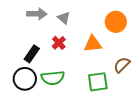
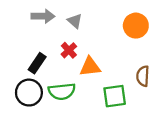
orange triangle: (93, 44) -> (90, 67), moved
brown semicircle: (122, 65) -> (143, 76), turned -42

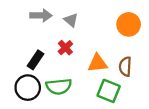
orange triangle: (90, 67) -> (98, 63), moved
brown semicircle: (143, 76) -> (125, 67), moved
green square: (115, 96) -> (109, 91), turned 30

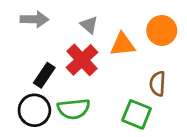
gray arrow: (41, 16) -> (34, 19), moved
red cross: (65, 48) -> (82, 60), size x1.6
orange triangle: (98, 63) -> (123, 44), moved

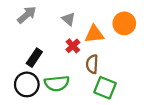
gray arrow: (34, 19) -> (27, 15), turned -42
red cross: (82, 60) -> (73, 46), moved, size x0.6
brown semicircle: (158, 84) -> (92, 64), moved

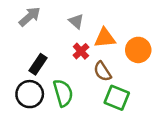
orange circle: (124, 23) -> (138, 50), moved
brown semicircle: (92, 64) -> (102, 71), turned -36
green semicircle: (57, 83) -> (63, 93), turned -100

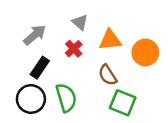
gray arrow: (30, 17) -> (35, 35), moved
red cross: (81, 51) -> (74, 49), moved

